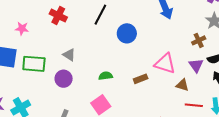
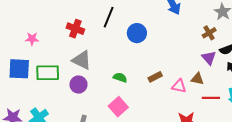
red cross: (58, 15) -> (75, 29), moved
gray triangle: (69, 55) -> (82, 60), size x1.5
pink triangle: (165, 63) -> (179, 86), moved, size x0.7
green semicircle: (106, 76) -> (120, 77), turned 32

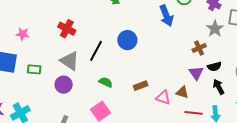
black line: (109, 17) -> (96, 51), moved
green rectangle: (48, 73) -> (34, 69), size x0.6

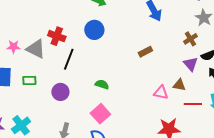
blue circle: (127, 40) -> (94, 30), moved
black line: (96, 51) -> (69, 59), moved
gray triangle: (69, 61) -> (36, 49), moved
brown rectangle: (141, 86) -> (145, 52), moved

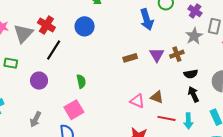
gray triangle: (36, 49) -> (23, 33), turned 35
purple triangle: (191, 64) -> (157, 55), moved
green semicircle: (102, 84) -> (81, 81), turned 48

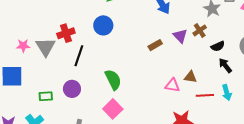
red cross: (46, 25) -> (66, 33), turned -36
green rectangle: (11, 63) -> (46, 96), moved
green semicircle: (81, 81) -> (113, 80), size x1.5

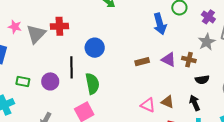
blue circle: (103, 25) -> (95, 48), moved
brown cross: (200, 30) -> (189, 60), turned 32
purple triangle: (180, 36) -> (169, 60), turned -35
black line: (79, 56) -> (72, 67), moved, turned -35
black arrow: (225, 65) -> (195, 103), moved

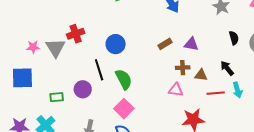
purple triangle: (169, 60) -> (191, 44), moved
brown cross: (189, 60) -> (183, 68), moved
black semicircle: (202, 80) -> (234, 38), moved, turned -80
pink triangle: (148, 105) -> (176, 90), moved

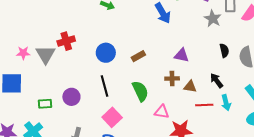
brown rectangle: (165, 44) -> (138, 56), moved
black line: (99, 70) -> (104, 86), moved
green semicircle: (124, 79) -> (140, 91), moved
pink triangle: (176, 90) -> (162, 112), moved

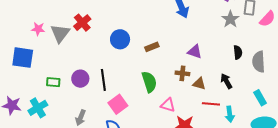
red cross: (66, 41) -> (82, 23), turned -30
black line: (104, 86) -> (103, 80), moved
cyan arrow: (226, 103) -> (230, 114), moved

